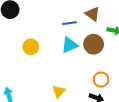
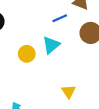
cyan triangle: (70, 45) -> (51, 45), moved

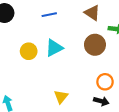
blue line: (60, 18) -> (49, 15), moved

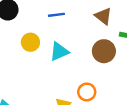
yellow circle: (29, 51) -> (30, 42), moved
orange circle: (105, 82) -> (87, 92), moved

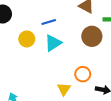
blue line: (56, 15) -> (49, 22), moved

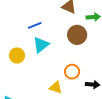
yellow circle: (27, 39) -> (17, 56), moved
yellow triangle: (64, 89) -> (56, 88), turned -40

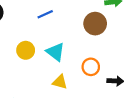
cyan triangle: (41, 45) -> (55, 52), moved, turned -42
yellow triangle: (56, 88) -> (60, 82), moved

